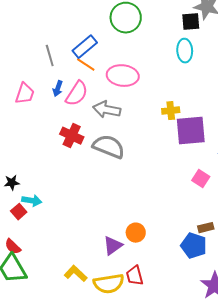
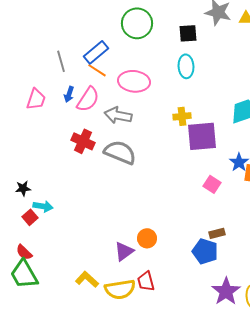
black square: (191, 22) -> (188, 33), moved
cyan ellipse: (185, 51) -> (186, 66), moved

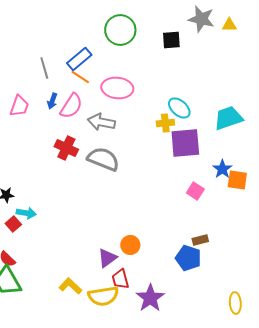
cyan ellipse: (186, 66) -> (179, 108), moved, turned -45
red trapezoid: (146, 281) -> (120, 279), moved
purple star: (226, 291) -> (150, 298), moved

